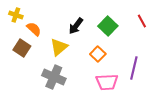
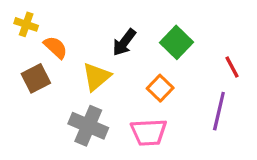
red line: (142, 21) -> (232, 67), moved
brown square: (22, 48) -> (36, 78), turned 30
pink trapezoid: (107, 82) -> (149, 132), moved

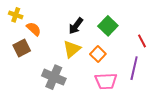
yellow triangle: (96, 77) -> (72, 49), moved
pink trapezoid: (149, 132) -> (106, 81), moved

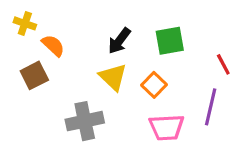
green square: (108, 26) -> (170, 41), turned 36
yellow triangle: (72, 49) -> (113, 77), turned -36
gray cross: (54, 77) -> (85, 121), turned -35

